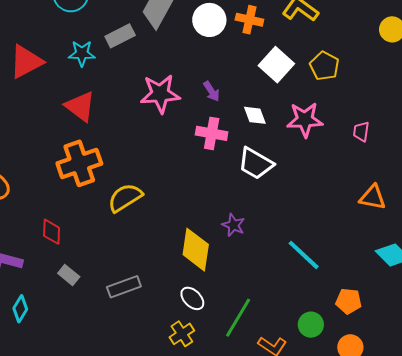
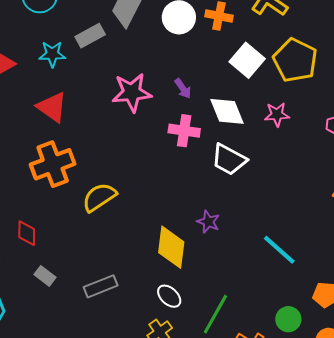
yellow pentagon: (324, 66) -> (295, 60), size x1.5
white diamond: (255, 115) -> (227, 111), size x1.5
pink star: (305, 120) -> (277, 115), size x0.7

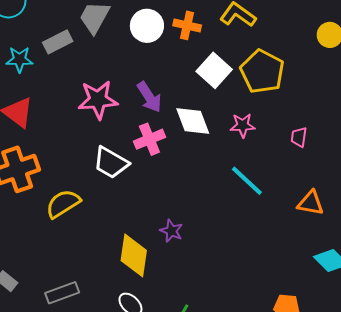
purple arrow: (183, 89) -> (149, 97), size x1.5
pink cross: (184, 131) -> (149, 139), turned -32
white trapezoid: (229, 160) -> (111, 163), moved
cyan line: (279, 250) -> (247, 181), moved

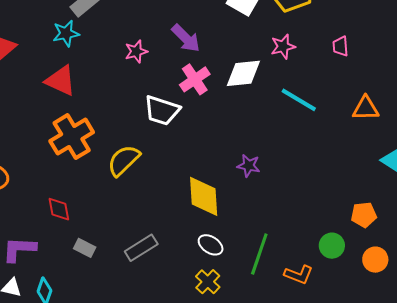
cyan star: (19, 59) -> (66, 33), moved
pink star: (98, 100) -> (136, 52), size x0.6
white diamond: (193, 121) -> (243, 73), moved, turned -63
purple star: (171, 231) -> (249, 166), moved

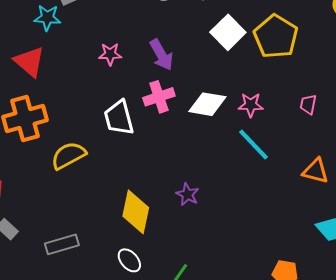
pink star: (283, 47) -> (251, 105), moved
white trapezoid: (162, 110) -> (119, 118), turned 42

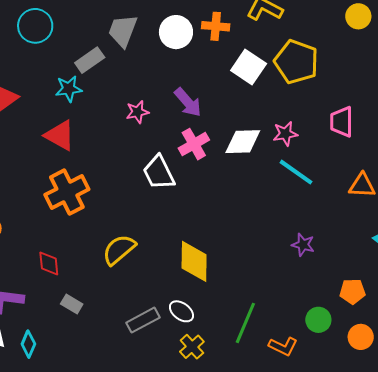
pink trapezoid: (308, 104) -> (342, 122), size x1.5
yellow semicircle: (69, 156) -> (119, 250), moved
purple star: (187, 194) -> (303, 245), moved
gray rectangle: (62, 244) -> (143, 320), moved
white ellipse: (129, 260) -> (181, 311), moved

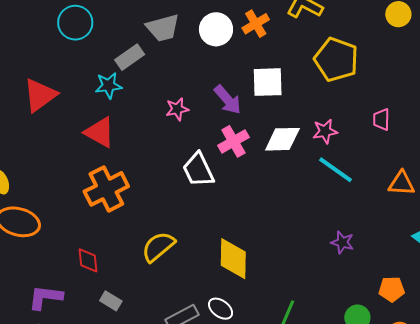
orange cross: (216, 26) -> (256, 24), turned -36
gray trapezoid: (123, 31) -> (163, 28), turned -126
white square: (249, 67) -> (268, 82), moved, turned -36
pink trapezoid: (342, 122) -> (381, 120), size x0.7

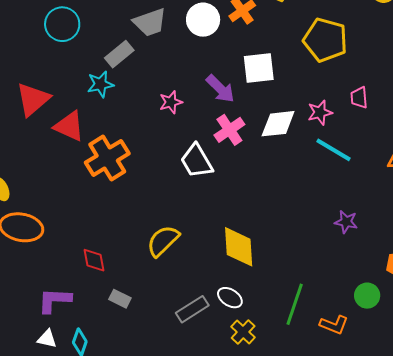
pink trapezoid: (381, 120) -> (359, 98), moved
red triangle: (100, 132) -> (69, 126), moved
orange cross: (106, 189) -> (107, 158), moved

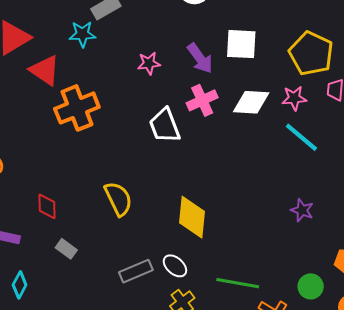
yellow pentagon: (325, 40) -> (311, 53), moved
yellow semicircle: (163, 241) -> (118, 199), turned 99
green line: (295, 304) -> (238, 283), turned 72

